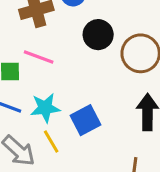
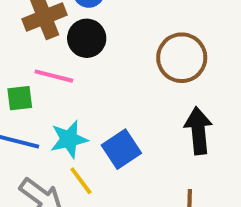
black circle: (98, 35) -> (87, 38), moved

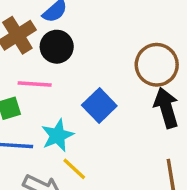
brown circle: (182, 58) -> (157, 65), moved
blue square: (121, 149) -> (99, 105), moved

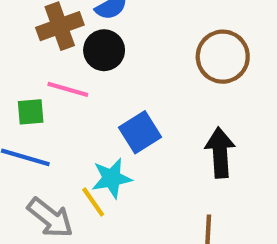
brown circle: (157, 65) -> (223, 57), moved
cyan star: (57, 135) -> (112, 178), moved

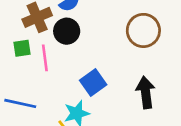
pink line: (68, 89) -> (45, 58), turned 70
green square: (31, 112) -> (22, 48), moved

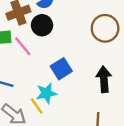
pink line: (45, 58) -> (23, 46), turned -35

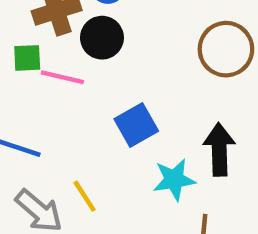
pink line: (23, 46) -> (62, 77), turned -40
cyan star: (46, 93) -> (174, 180), moved

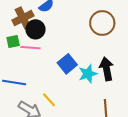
black circle: (102, 38) -> (36, 29), moved
cyan star: (174, 180) -> (88, 74), moved

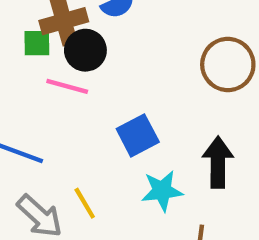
green square: (13, 42) -> (37, 43), moved
cyan star: (88, 74) -> (162, 191), moved

